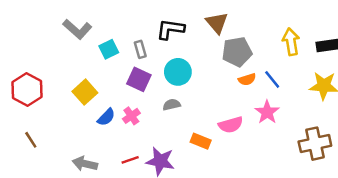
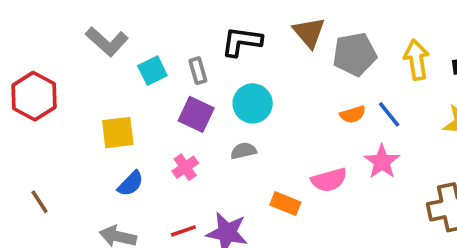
gray pentagon: (237, 52) -> (355, 54), moved
red hexagon: (27, 90) -> (34, 96), moved
yellow square: (85, 92) -> (118, 133), turned 35
blue semicircle: (106, 117) -> (131, 184), moved

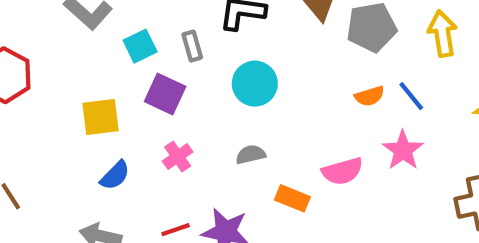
purple square: (196, 114) -> (165, 94), moved
gray semicircle: (243, 151) -> (251, 155), moved

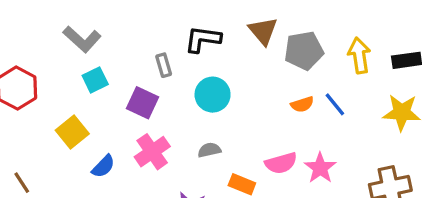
cyan square: (140, 46) -> (95, 80), moved
yellow square: (100, 117) -> (72, 132), moved, turned -32
pink star: (403, 150) -> (320, 168), moved
pink cross: (178, 157) -> (152, 152), size x1.5

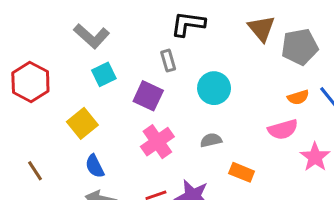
black L-shape: (203, 39) -> (188, 24), moved
pink semicircle: (281, 163) -> (283, 129), moved
blue semicircle: (103, 166) -> (95, 166), moved, turned 110

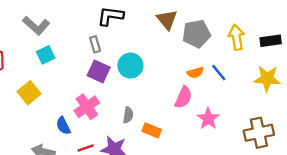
purple square: (148, 96) -> (99, 71), moved
pink semicircle: (283, 129) -> (183, 97), turned -50
gray semicircle: (211, 140) -> (128, 115), moved, turned 112
blue semicircle: (95, 166) -> (63, 126), moved

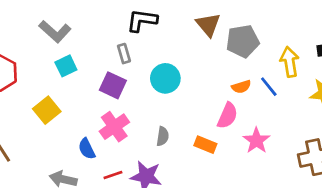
yellow arrow: (236, 37) -> (290, 62), moved
purple square: (99, 71) -> (113, 85), moved
orange rectangle: (152, 130) -> (205, 145), moved

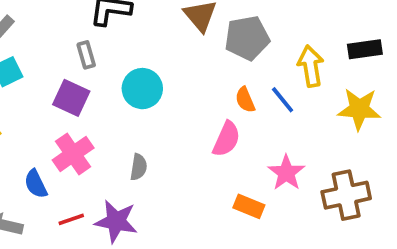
orange semicircle: (241, 87) -> (245, 100), turned 84
pink star: (256, 140) -> (286, 173), moved
orange rectangle: (205, 145) -> (249, 206), moved

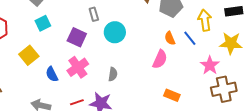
gray rectangle: (86, 55) -> (94, 14), moved
pink star: (286, 173) -> (210, 65), moved
blue semicircle: (36, 184) -> (52, 74), moved

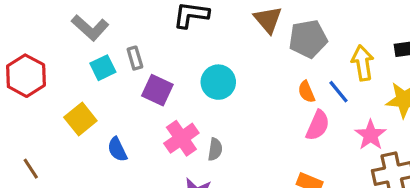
gray rectangle: (94, 14) -> (135, 58), moved
pink semicircle: (160, 59) -> (318, 125), moved
pink cross: (78, 67) -> (181, 138), moved

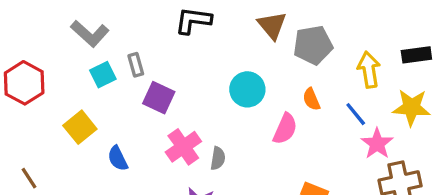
cyan circle: (218, 82) -> (247, 89), moved
blue line: (339, 92) -> (356, 114), moved
pink semicircle: (318, 125) -> (285, 129), moved

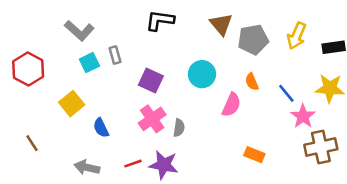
yellow arrow: (369, 70) -> (297, 36), moved, turned -148
purple square: (159, 98) -> (151, 81), moved

